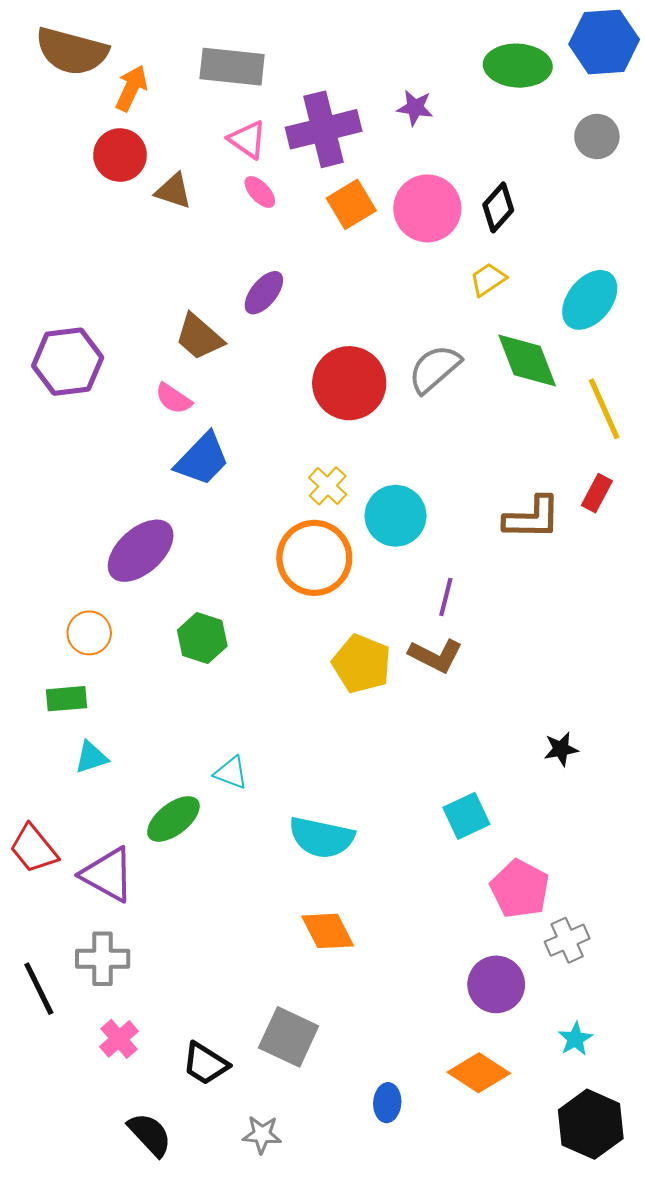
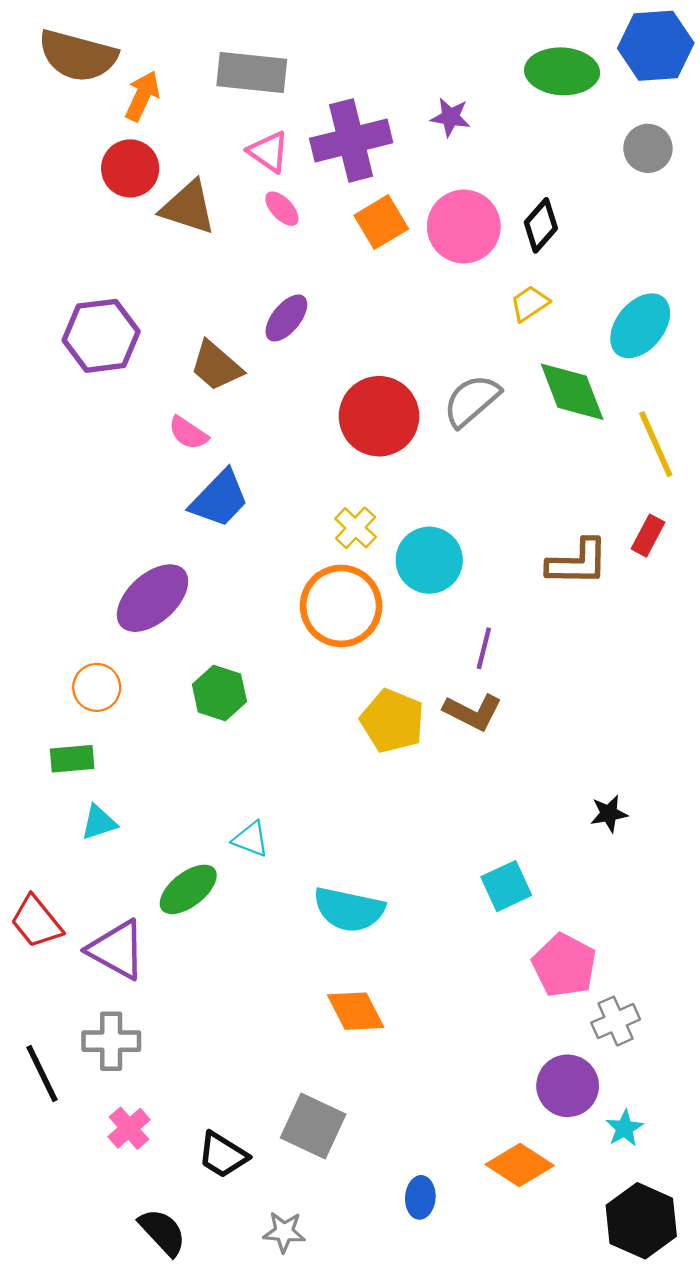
brown triangle: (173, 191) -> (188, 208), size x1.4
purple hexagon: (68, 362) -> (101, 336), moved
purple circle: (496, 984) -> (568, 1086), moved

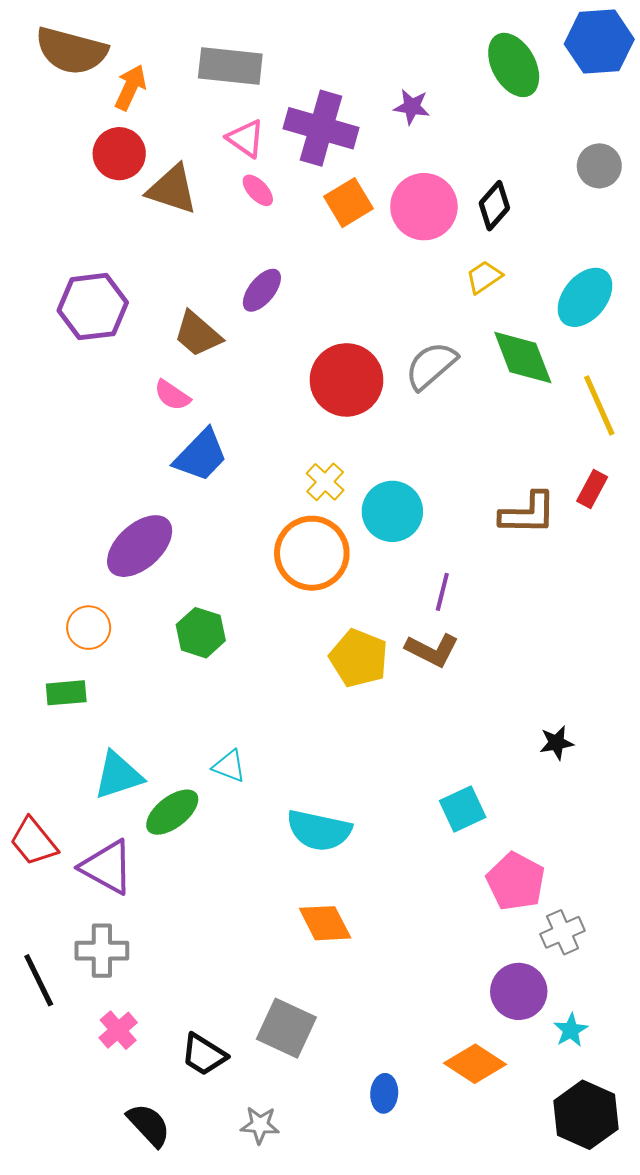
green ellipse: (562, 71) -> (514, 65), turned 58
purple cross: (351, 141) -> (321, 128), turned 30
gray circle: (648, 148) -> (599, 166), moved
cyan triangle: (99, 822) -> (118, 775), moved, size x1.5

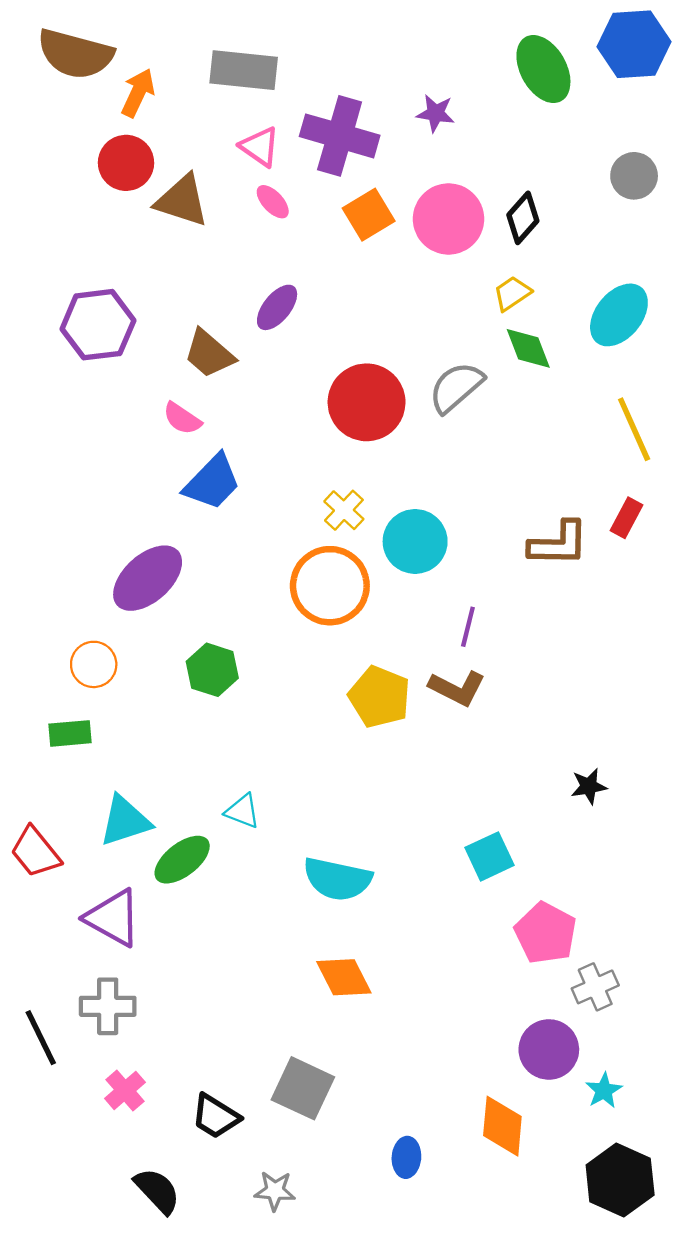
green diamond: (523, 357) -> (528, 348), moved, size x0.7
red trapezoid: (34, 842) -> (35, 852), moved
orange diamond: (475, 1064) -> (502, 1126), turned 62

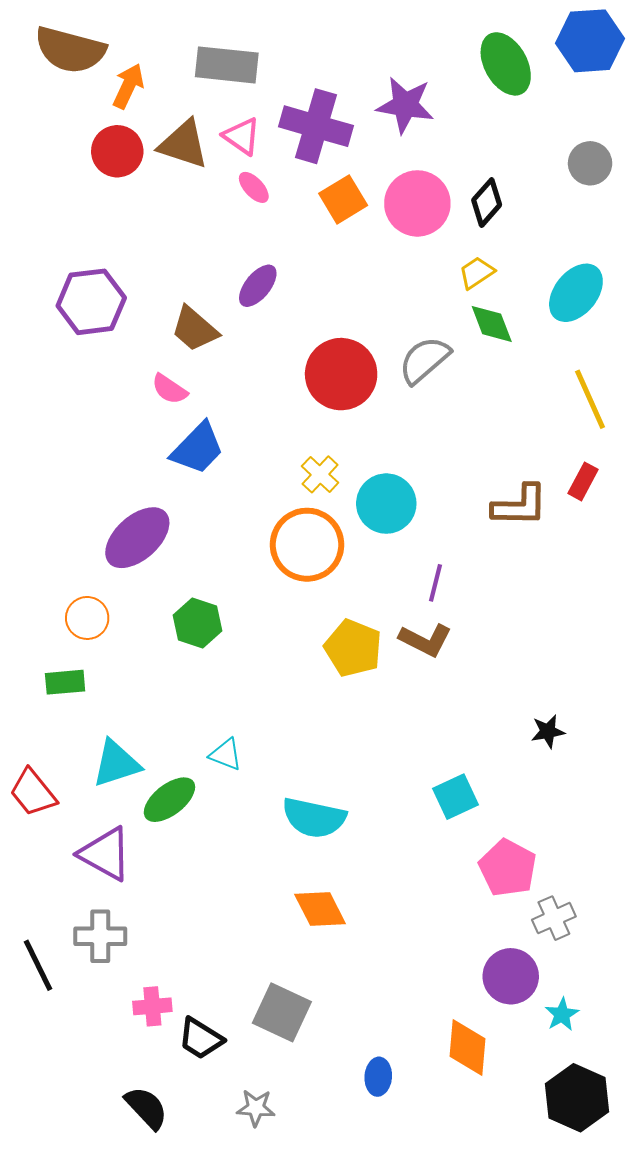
purple star: (436, 113) -> (405, 105), size x1.6
brown triangle: (182, 201) -> (184, 144), moved
pink cross: (125, 1090) -> (152, 1006), moved, turned 36

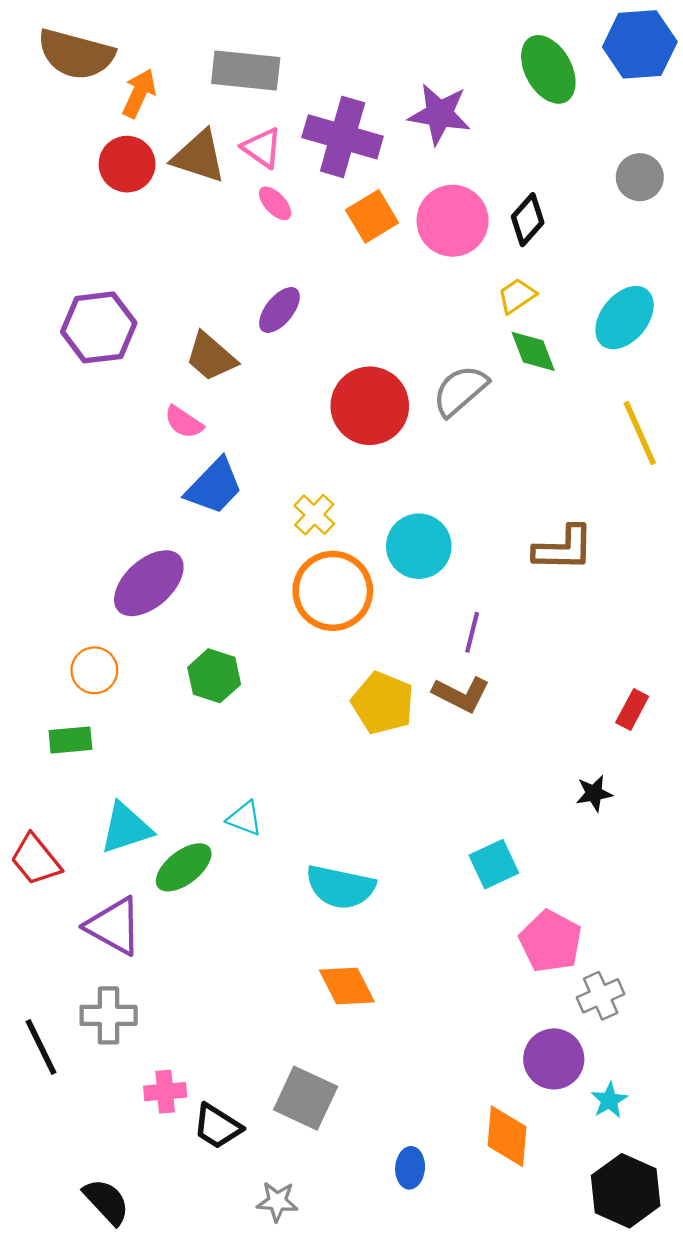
yellow cross: (320, 474) -> (314, 515), moved
red rectangle: (583, 481) -> (632, 710), moved
black semicircle: (146, 1108) -> (106, 1202), moved

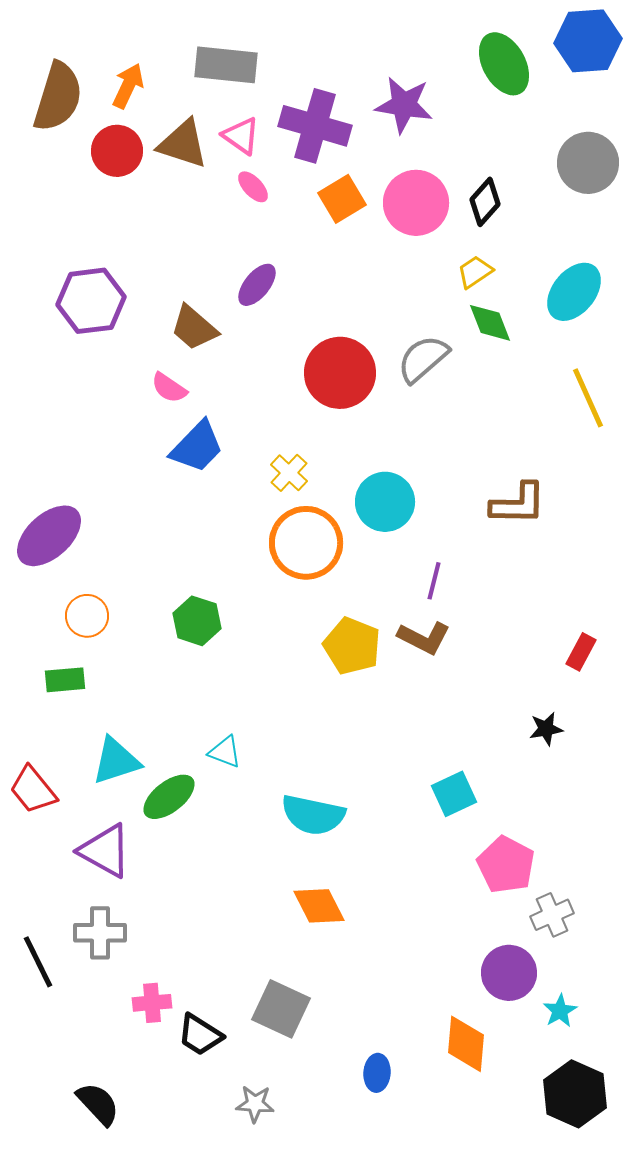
brown semicircle: (76, 54) -> (58, 97), moved, turned -88
gray circle: (640, 177) -> (588, 163), size x1.4
purple ellipse: (149, 583) -> (49, 536), moved

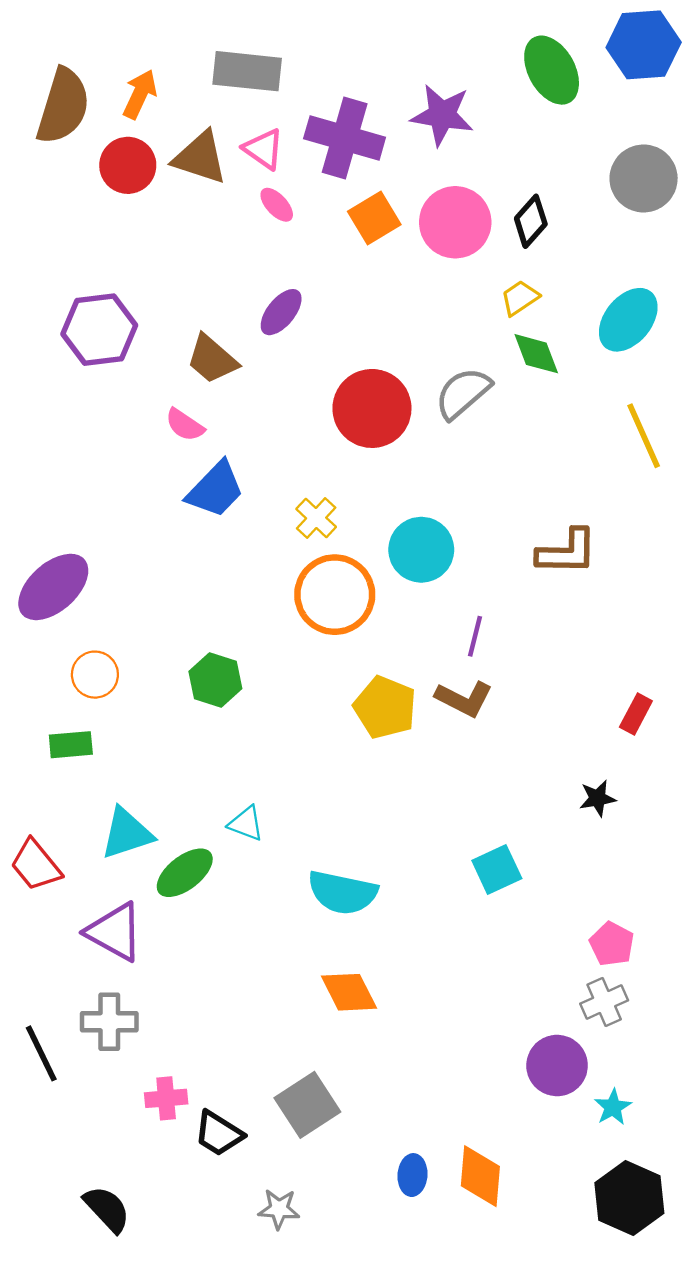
pink pentagon: (506, 865) -> (612, 944), moved, size x0.7
gray square: (281, 1009) -> (307, 1105), turned 32
orange diamond: (466, 1044) -> (480, 1176), moved

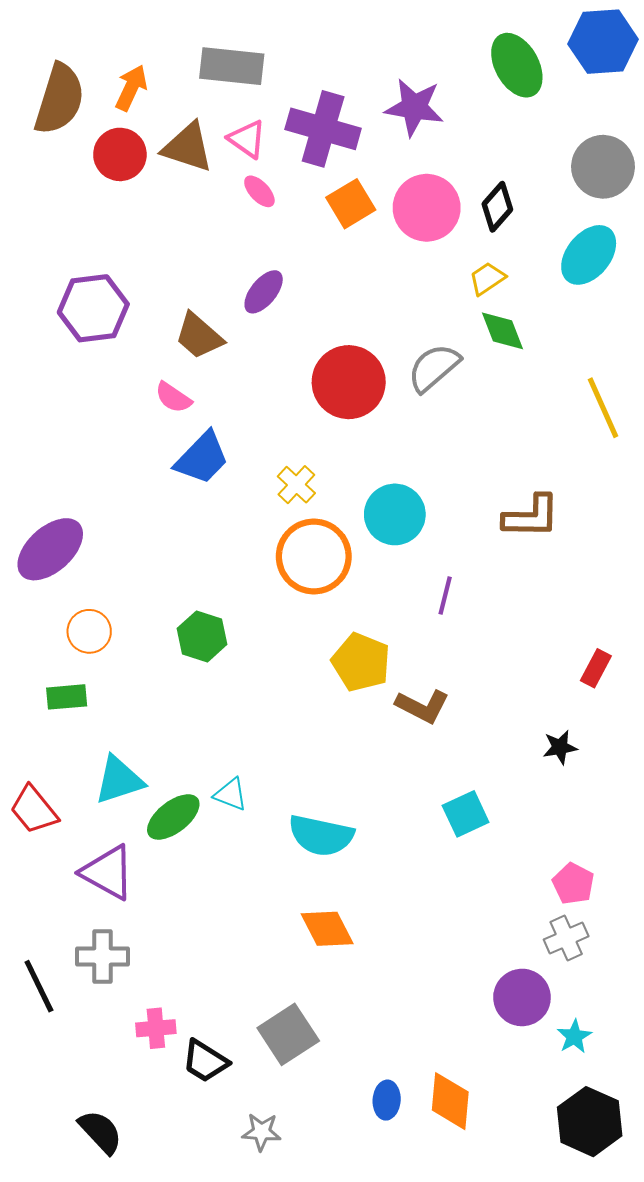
cyan ellipse: (628, 320) -> (589, 255), moved
brown L-shape: (464, 699) -> (423, 706), moved
cyan triangle: (246, 824) -> (231, 794), moved

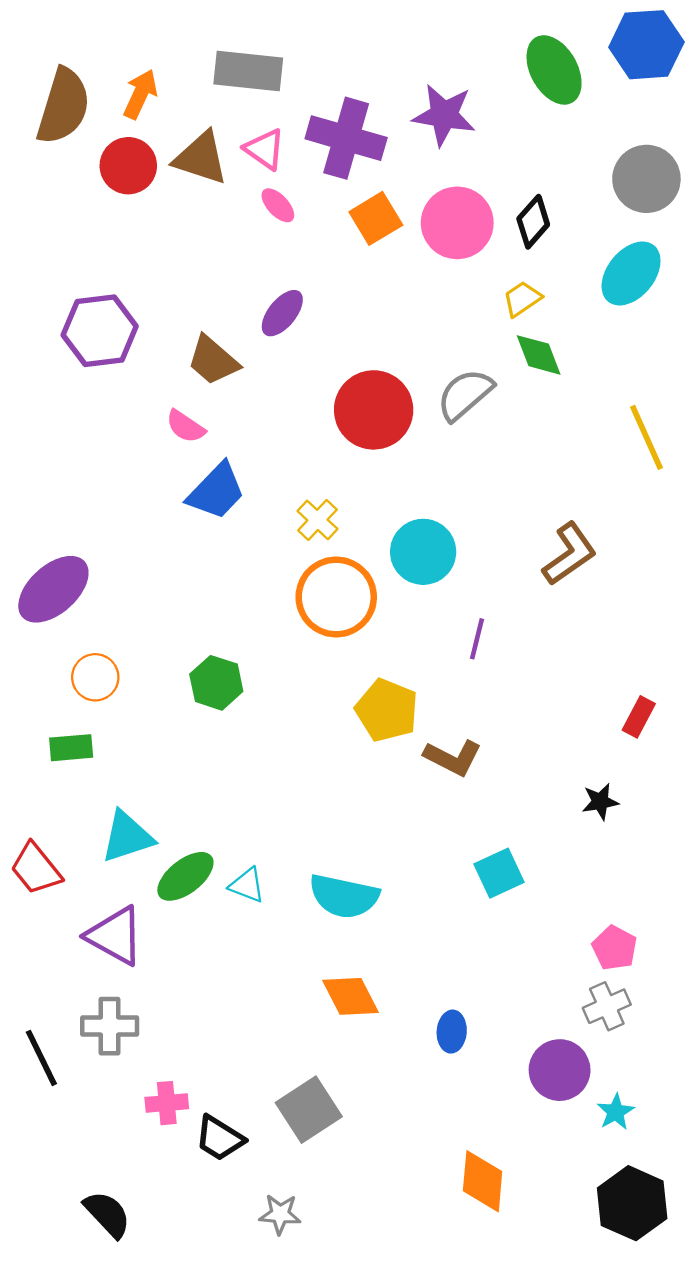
brown L-shape: (531, 516) -> (569, 554), turned -36
cyan triangle: (231, 794) -> (247, 885), moved
blue ellipse: (387, 1100) -> (452, 1032), moved

